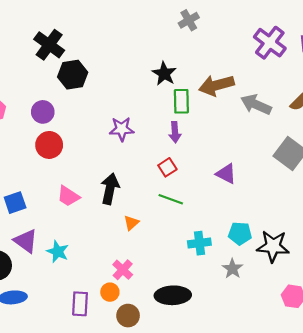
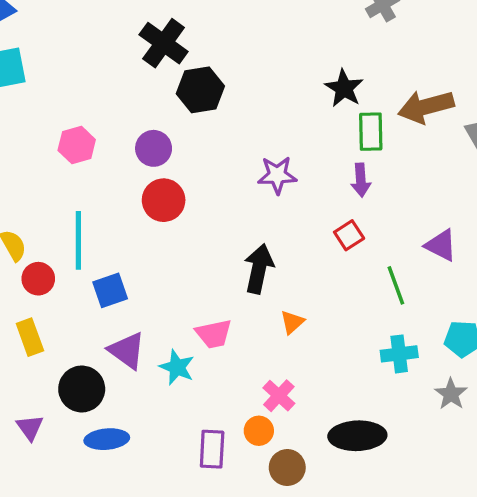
pink trapezoid: (68, 196) -> (214, 334), moved, turned -45
green line: (171, 199) -> (396, 285), moved, turned 50

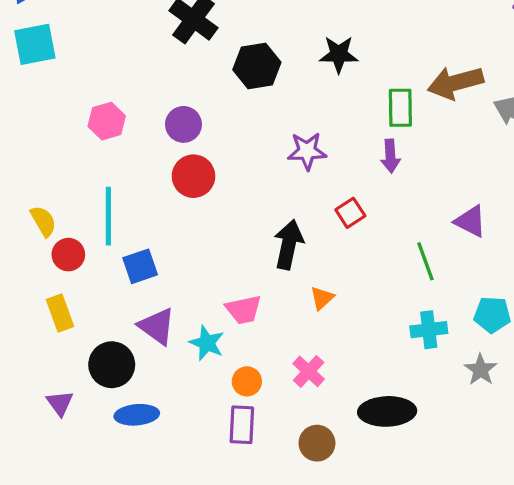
black star: (344, 88) -> (339, 54), moved, turned -30
black hexagon: (200, 90) -> (257, 66), moved
red square: (349, 235) -> (350, 213), moved
orange circle: (259, 431) -> (247, 381), moved

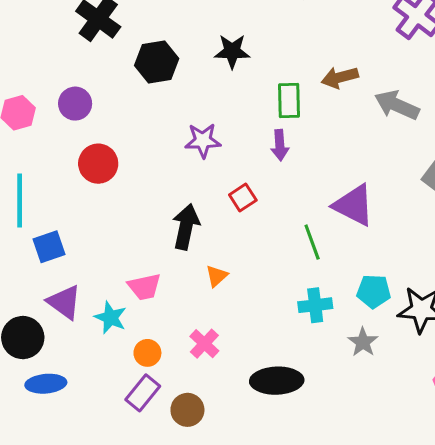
brown arrow: (455, 83) -> (340, 77), size x0.7
purple circle: (183, 124) -> (75, 104), moved
purple triangle: (470, 221) -> (354, 205), size x1.4
purple rectangle: (242, 425) -> (143, 393), turned 36
brown circle: (317, 443) -> (187, 410), moved

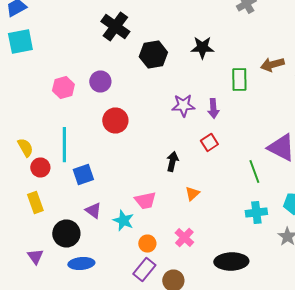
purple arrow: (280, 145) -> (213, 108), moved
black arrow: (186, 227) -> (172, 162), size x0.7
purple triangle: (64, 302) -> (93, 210), size x0.7

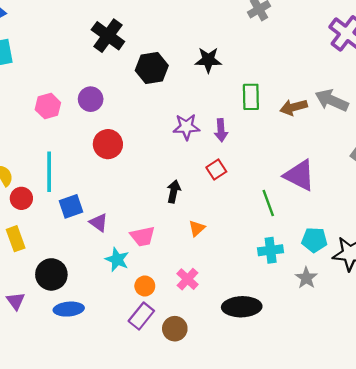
brown arrow: (272, 64) -> (294, 107), moved
purple triangle: (93, 210) -> (99, 223), moved

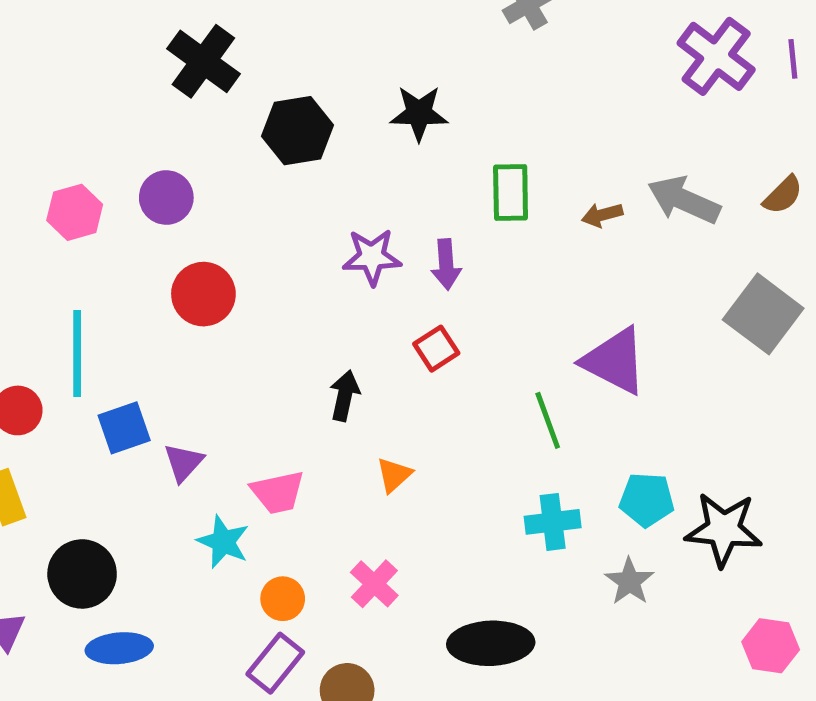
brown arrow: (294, 107) -> (602, 215), size x0.7
purple triangle: (99, 223) -> (184, 462), turned 36

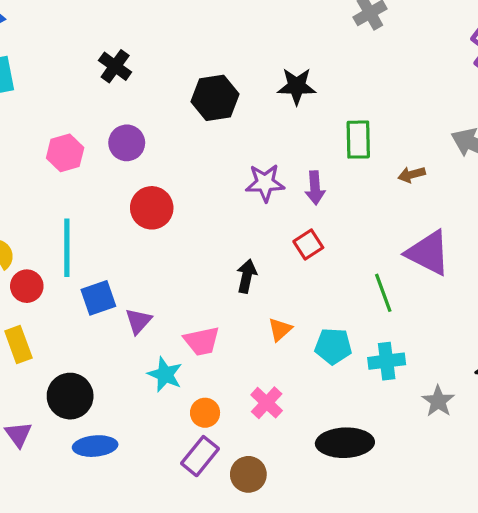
black cross: (203, 61) -> (115, 66), moved, size x0.7
brown arrow: (602, 215) -> (412, 175), moved
cyan pentagon: (647, 500) -> (333, 346), moved

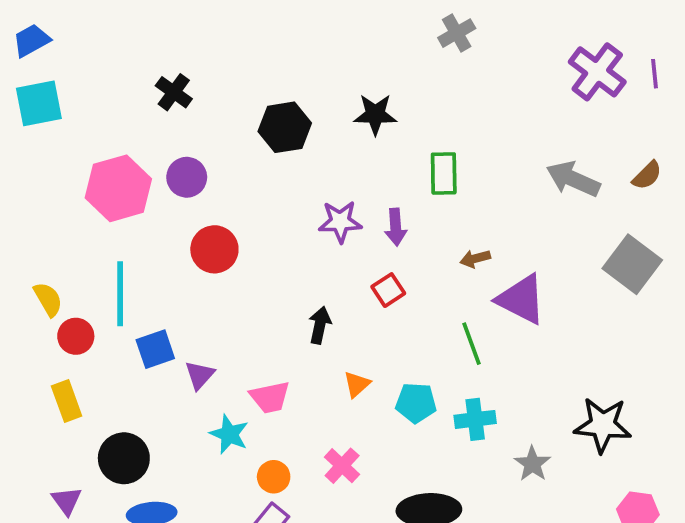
pink hexagon: (65, 153) -> (118, 188), size x1.6
brown arrow: (412, 175) -> (475, 259), moved

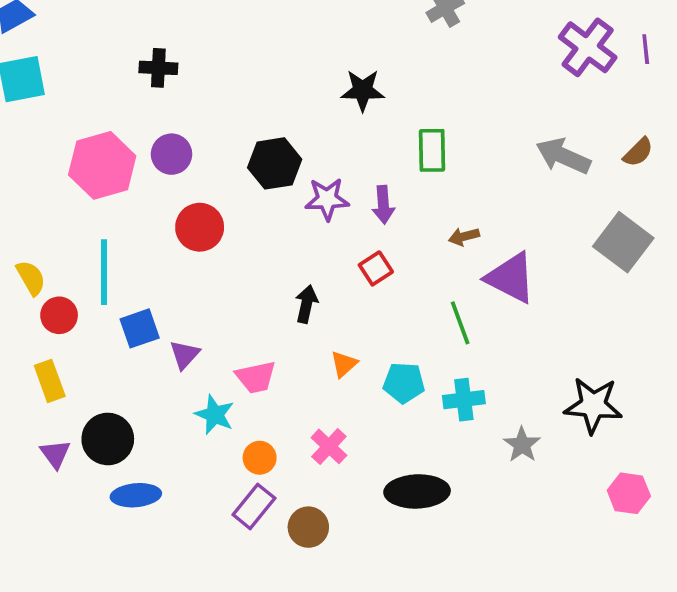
black cross: (174, 92) -> (158, 68), turned -33
black hexagon: (285, 127) -> (275, 163), moved
purple triangle: (67, 501) -> (55, 454), moved

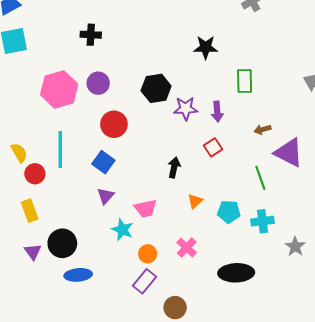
blue square: (140, 328) -> (103, 162), moved, turned -35
brown circle: (308, 527) -> (175, 308), moved

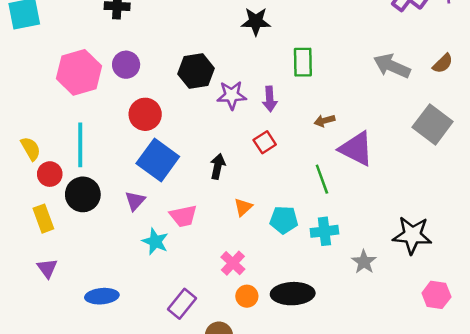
blue square: (103, 162) -> (158, 160), moved, size x1.5
black circle: (62, 243) -> (83, 194), moved
orange circle: (148, 254) -> (247, 296), moved

